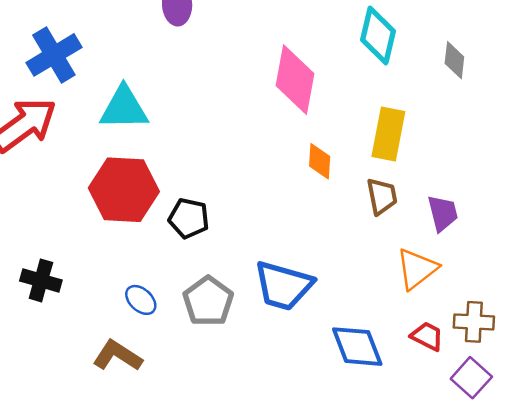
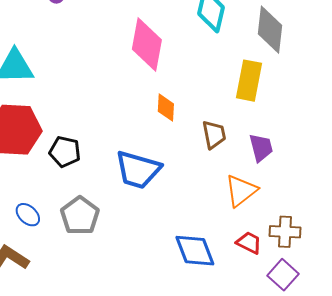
gray diamond: (454, 60) -> (270, 30), size x1.6
yellow rectangle: (388, 134) -> (249, 81), moved
blue trapezoid: (283, 286) -> (138, 170), moved

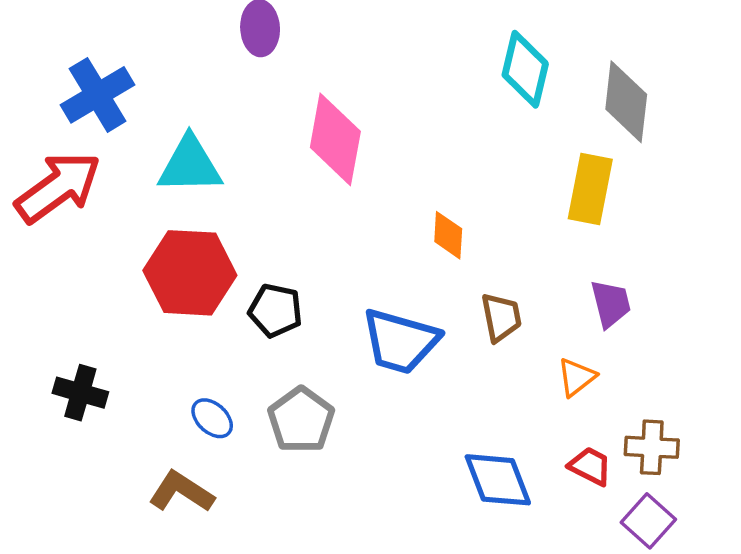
pink diamond: (147, 45) -> (335, 139), moved
brown trapezoid: (214, 135) -> (501, 317), moved
orange triangle: (241, 191) -> (577, 377), size x0.7

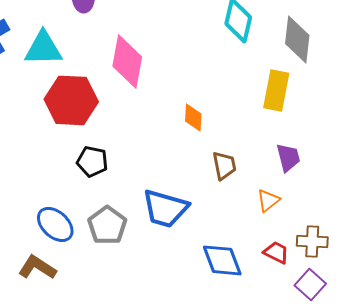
cyan triangle: (190, 165) -> (43, 48), moved
red hexagon: (190, 273) -> (71, 100), moved
blue trapezoid: (400, 341) -> (165, 208), moved
blue ellipse: (212, 418) -> (55, 224), size x1.5

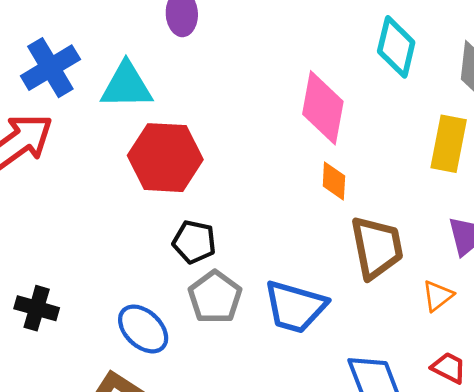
pink diamond: (127, 61) -> (323, 108), moved
brown trapezoid: (224, 165) -> (377, 247), size x1.6
gray pentagon: (107, 225) -> (215, 297), moved

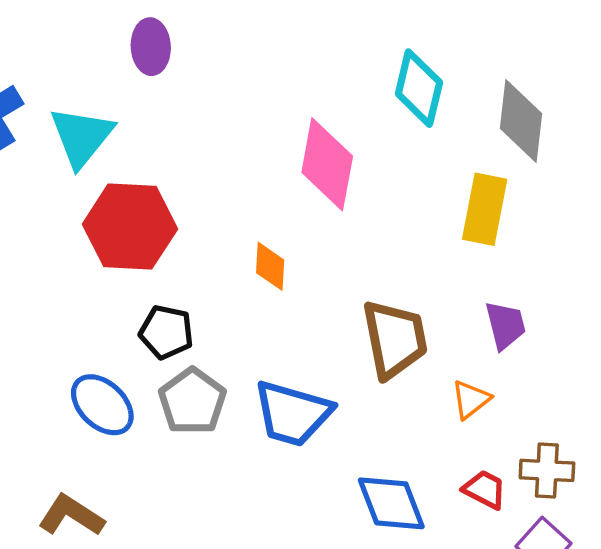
cyan triangle: (127, 86) -> (82, 137), turned -50
orange diamond: (334, 181) -> (270, 266), moved
blue ellipse: (143, 329) -> (102, 405), moved

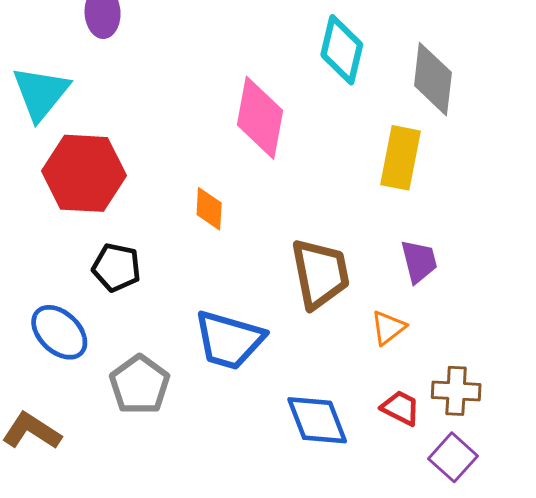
gray pentagon: (192, 401) -> (140, 385), moved

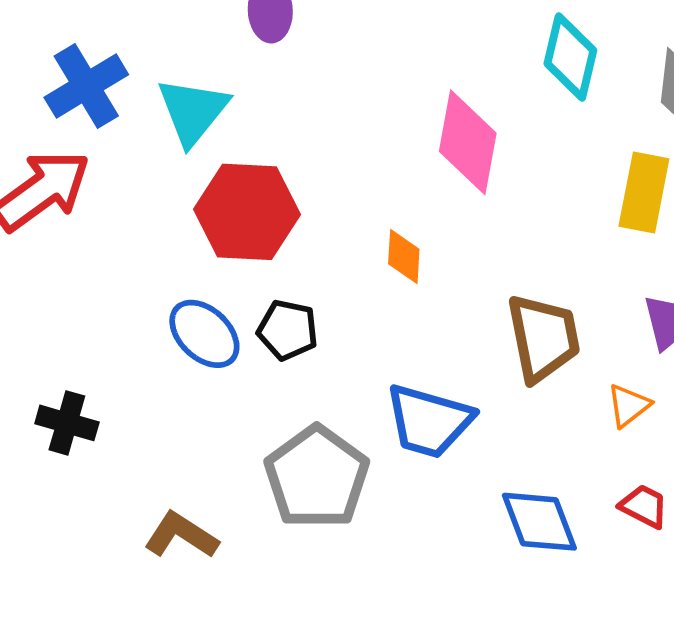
blue ellipse: (59, 332) -> (204, 334), moved
gray pentagon: (140, 385) -> (317, 477), size x1.4

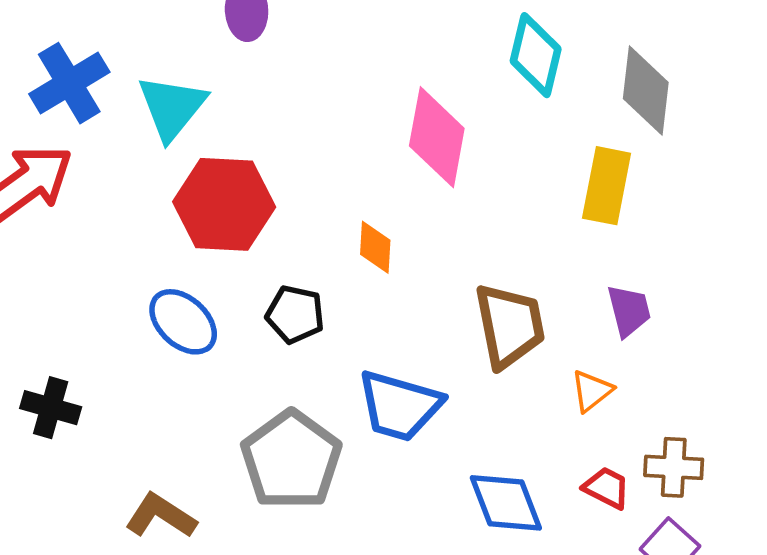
black pentagon: (288, 330) -> (295, 314), moved

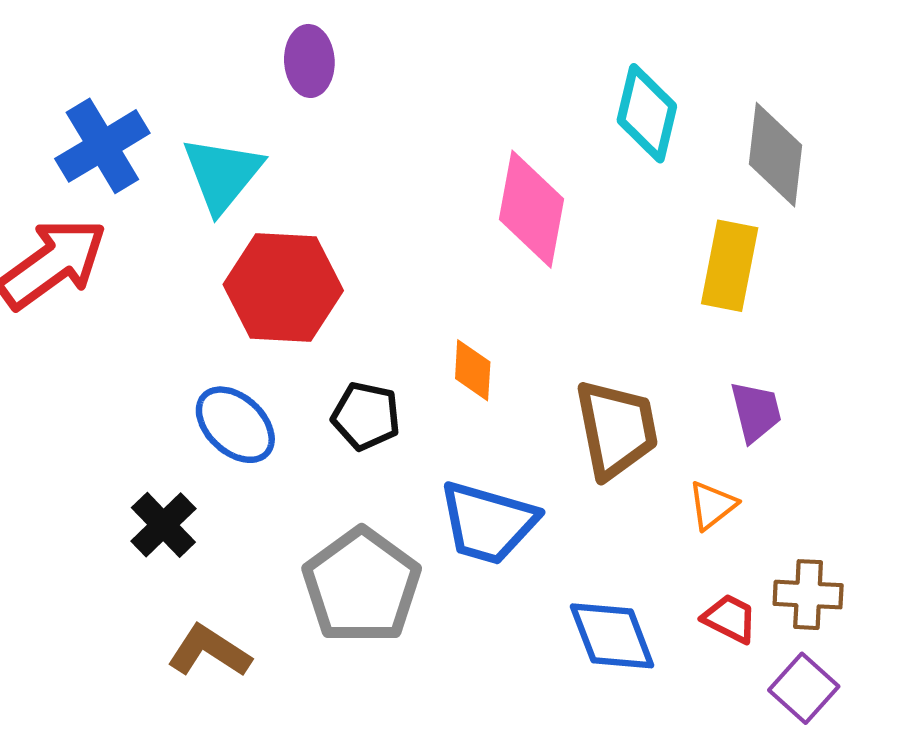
orange diamond: (375, 247) -> (473, 370), moved
black cross: (51, 408) -> (163, 525), moved, turned 30

